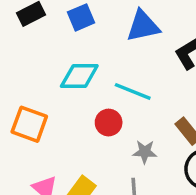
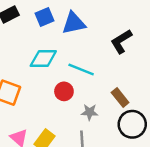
blue triangle: (143, 26) -> (74, 23), moved

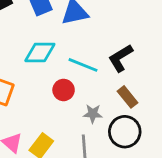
black L-shape: (121, 41) -> (121, 58), moved
black circle: (132, 124) -> (125, 132), moved

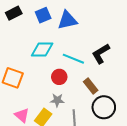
brown rectangle: (128, 97) -> (91, 86), moved
gray star: (93, 114) -> (57, 100), moved

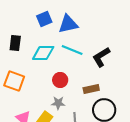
black rectangle: (14, 13) -> (15, 43), moved, turned -56
cyan line: (73, 59) -> (72, 50), moved
brown rectangle: (91, 86) -> (91, 89), turned -63

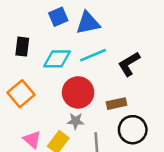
cyan line: (72, 50) -> (93, 55), turned -45
red circle: (60, 80) -> (78, 92), size x1.6
orange square: (14, 81) -> (21, 94), turned 30

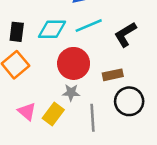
black rectangle: (22, 47) -> (17, 32), moved

